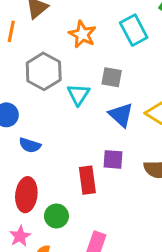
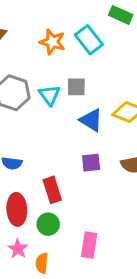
orange star: (82, 34) -> (52, 42), moved
cyan triangle: (78, 95) -> (50, 95), moved
red rectangle: (87, 180) -> (52, 190), moved

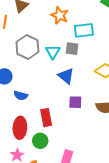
cyan rectangle: (89, 40) -> (84, 30), moved, turned -66
blue triangle: (91, 120) -> (66, 76), moved

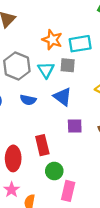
orange star: (60, 15) -> (52, 40), moved
blue semicircle: (21, 95) -> (28, 100), moved
green circle: (40, 141) -> (54, 171), moved

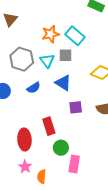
orange star: (52, 40) -> (51, 34), turned -30
cyan rectangle: (80, 44) -> (75, 36), turned 54
blue semicircle: (28, 100) -> (34, 88), turned -40

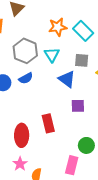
gray square: (66, 55) -> (82, 60), moved
blue semicircle: (34, 88) -> (26, 78), moved
green circle: (61, 148) -> (86, 145), moved

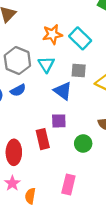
purple square: (78, 106) -> (59, 121), moved
green circle: (86, 145) -> (83, 143), moved

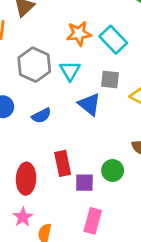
blue semicircle: (18, 90) -> (41, 116), moved
purple square: (59, 121) -> (84, 183), moved

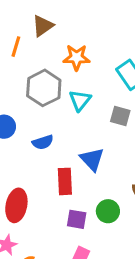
orange star: (79, 34) -> (76, 57), moved
blue triangle: (89, 104) -> (92, 159), moved
red rectangle: (63, 163) -> (65, 181), moved

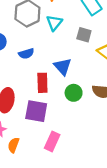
green circle: (108, 211) -> (74, 93), moved
purple square: (77, 219) -> (36, 111), moved, size x1.5

